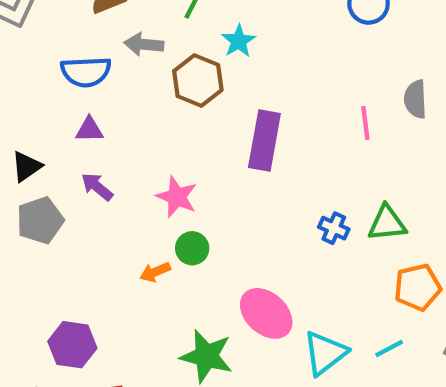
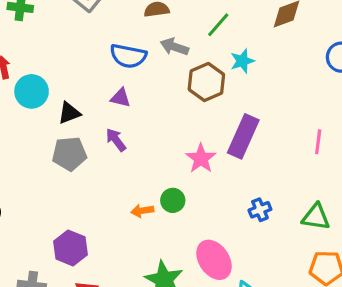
pink star: (177, 197) -> (201, 158), moved
blue cross: (334, 228) -> (260, 210), moved, turned 30

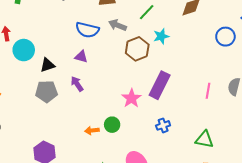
blue cross: (260, 210) -> (163, 125), moved

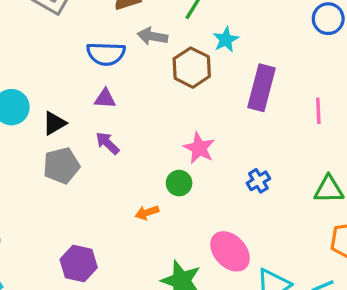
purple rectangle: (160, 85) -> (262, 88), moved
green circle: (112, 125) -> (179, 183), moved

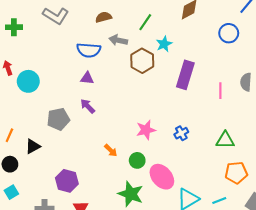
black triangle: (54, 123) -> (33, 146), moved
pink star: (199, 148) -> (146, 130), moved, turned 30
green circle: (179, 183) -> (137, 160), moved
orange arrow: (147, 213) -> (111, 150), turned -120

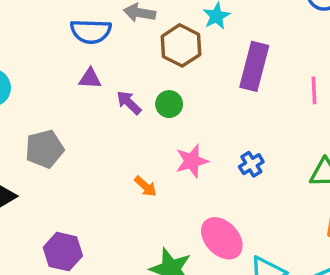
purple arrow: (88, 106) -> (129, 103), moved
orange arrow: (111, 150) -> (146, 186), moved
green circle: (137, 160) -> (169, 104), moved

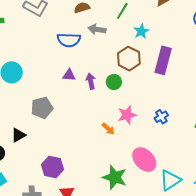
brown hexagon: (181, 45) -> (129, 59), moved
purple triangle: (90, 78) -> (69, 75), moved
purple arrow: (129, 103) -> (91, 81), turned 35
orange arrow: (146, 186) -> (108, 129), moved

